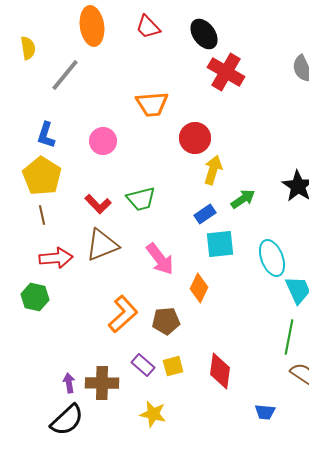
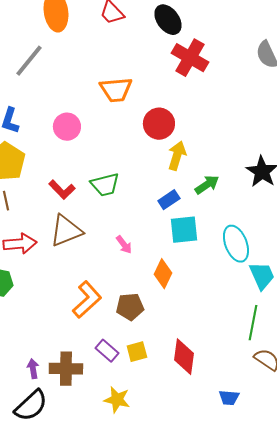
pink arrow: (160, 259) -> (124, 245), size x0.6

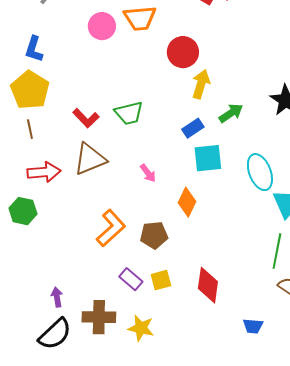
pink circle: (67, 127) -> (102, 26), moved
brown cross: (66, 369) -> (99, 317), moved

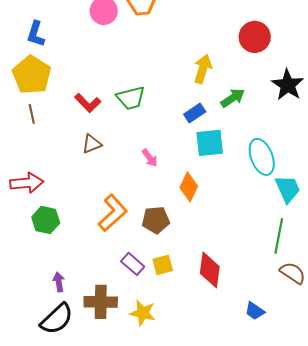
red circle: (183, 52) -> (255, 37), moved
brown triangle: (90, 159) -> (92, 144), size x0.6
red arrow: (44, 172) -> (27, 183), moved
green hexagon: (23, 211) -> (46, 220), moved
blue trapezoid: (253, 326) -> (255, 311), turned 30

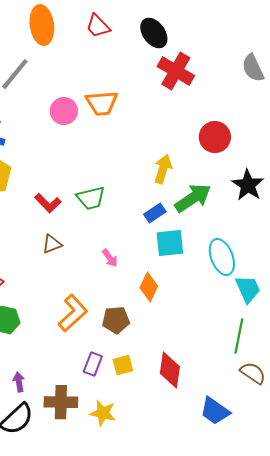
green arrow: (233, 98) -> (193, 198), size x1.5
purple rectangle: (133, 264) -> (93, 364), turned 70
blue trapezoid: (255, 311) -> (215, 411), size x1.5

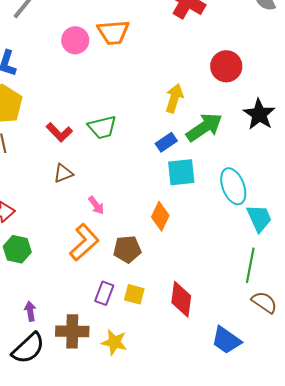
pink arrow: (110, 258) -> (96, 205), moved
yellow square: (123, 365) -> (134, 294), turned 30

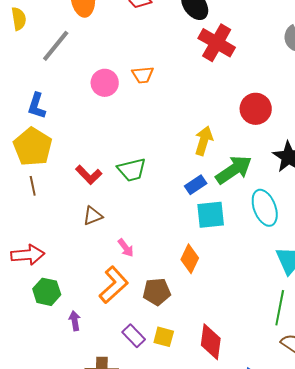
orange trapezoid: (113, 32) -> (143, 75), size x0.7
cyan ellipse: (233, 186) -> (265, 208), moved
purple rectangle: (104, 293) -> (134, 336), turned -65
purple arrow: (30, 311) -> (75, 321), moved

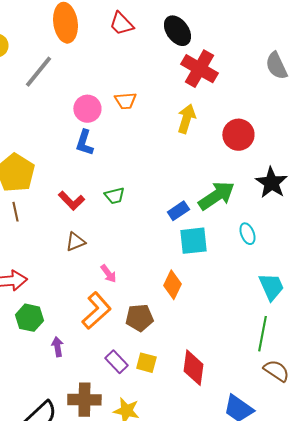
blue L-shape: (37, 106) -> (84, 143), moved
yellow arrow: (204, 141) -> (186, 119), moved
green trapezoid: (132, 170) -> (114, 196), size x0.7
cyan ellipse: (265, 208) -> (247, 234), size x0.6

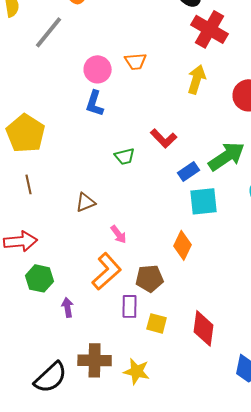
red L-shape: (71, 201) -> (164, 138), moved
brown line: (15, 212) -> (29, 184), moved
purple rectangle: (116, 362) -> (130, 306), moved, turned 45

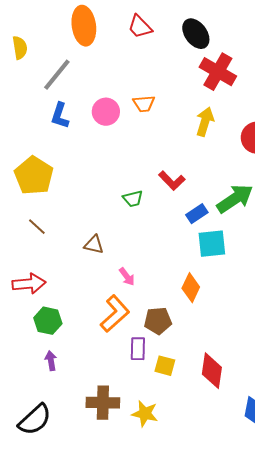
blue L-shape: (95, 103) -> (60, 116), moved
brown line: (29, 184) -> (37, 227), turned -36
brown triangle: (86, 202) -> (94, 245), turned 35
purple arrow: (68, 307) -> (51, 361), moved
black semicircle: (51, 377) -> (35, 420), moved

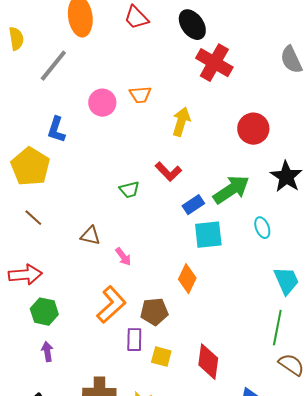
blue L-shape: (60, 116) -> (56, 130), moved
yellow arrow: (205, 122) -> (181, 122), moved
pink arrow: (127, 277) -> (123, 257), moved

